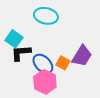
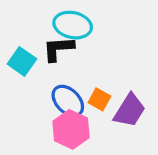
black L-shape: (21, 53) -> (58, 49), moved
purple trapezoid: (82, 56) -> (130, 110), moved

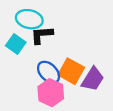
cyan ellipse: (73, 25) -> (29, 19), moved
orange square: (99, 99) -> (71, 71), size x1.6

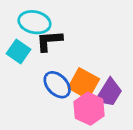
pink hexagon: (51, 93) -> (89, 109), moved

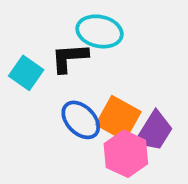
cyan ellipse: (34, 22) -> (100, 31), moved

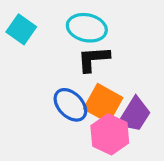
black L-shape: (69, 58) -> (93, 59), moved
cyan square: (26, 73) -> (21, 29), moved

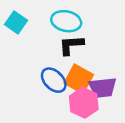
purple trapezoid: (134, 115) -> (103, 88), turned 52

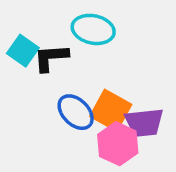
cyan square: (16, 22) -> (23, 51), moved
black L-shape: (71, 45) -> (51, 58), moved

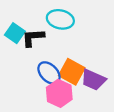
purple trapezoid: (144, 123) -> (93, 80), turned 30
pink hexagon: (118, 144) -> (59, 93), moved

